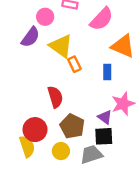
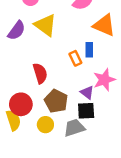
purple semicircle: (30, 37) -> (17, 31), moved
orange rectangle: (74, 64) -> (75, 58), moved

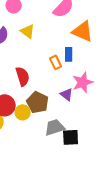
yellow triangle: (45, 25) -> (28, 31), size x0.7
black square: (86, 111) -> (71, 137), moved
yellow circle: (45, 125) -> (23, 112), moved

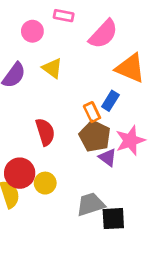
blue rectangle: (69, 54) -> (110, 101), turned 32
brown pentagon: (38, 102) -> (95, 136), moved

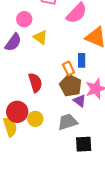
pink circle: (32, 31) -> (24, 19), moved
blue rectangle: (110, 101) -> (82, 60), turned -32
gray trapezoid: (91, 204) -> (68, 122), moved

